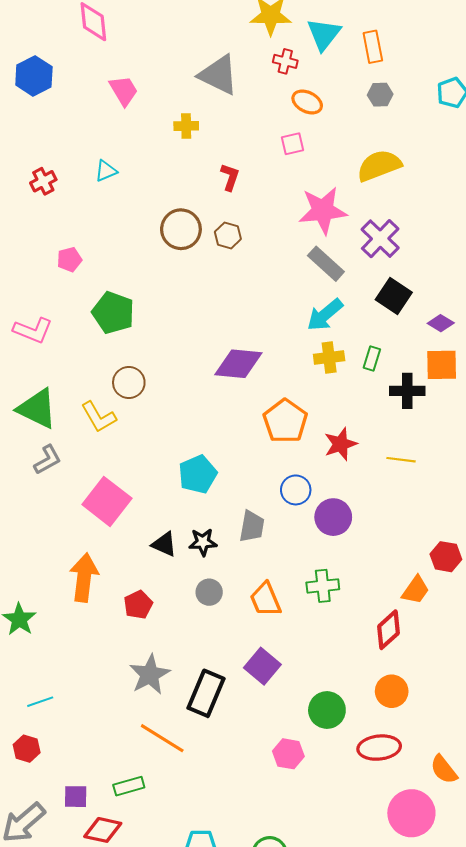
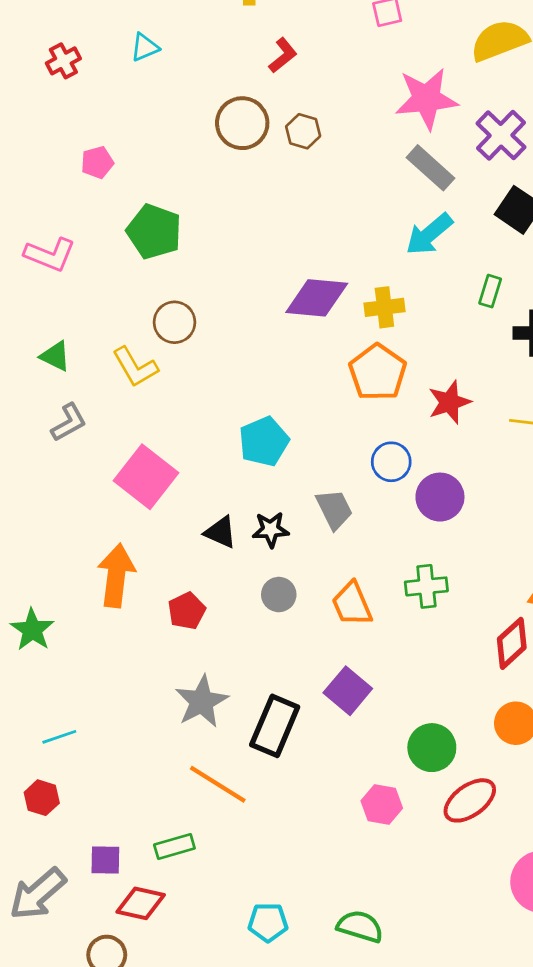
red L-shape: (230, 177) -> (283, 55), moved, turned 32
yellow cross: (329, 358) -> (384, 307), moved
green triangle: (37, 409) -> (55, 356), size x0.6
gray trapezoid: (252, 526) -> (334, 509), turned -36
red ellipse: (379, 748) -> (470, 800), moved, turned -30

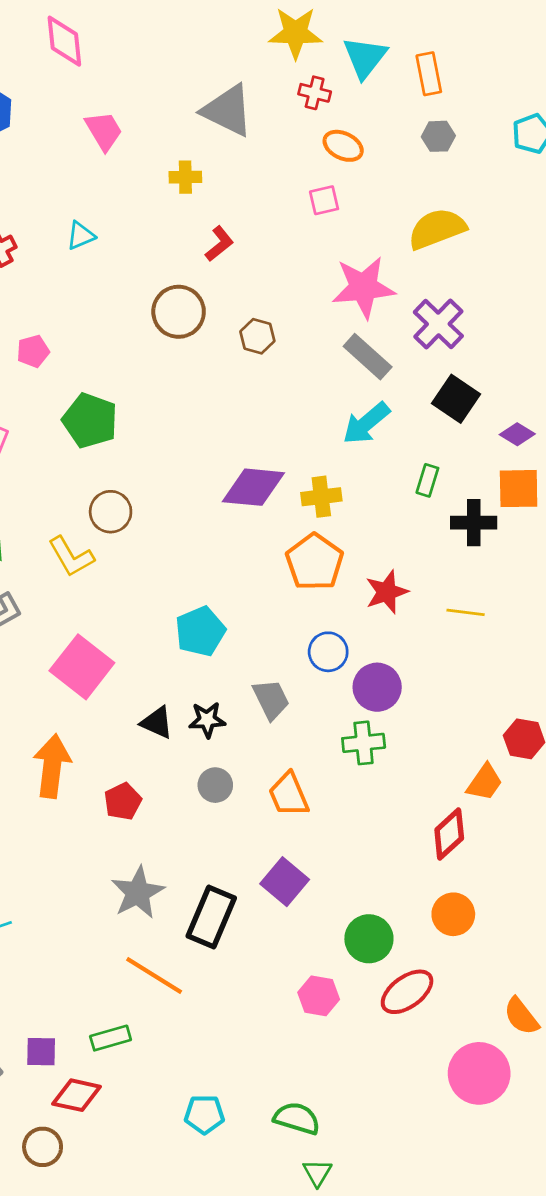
brown hexagon: (303, 131) -> (257, 336), moved
green cross: (426, 586) -> (364, 743), moved

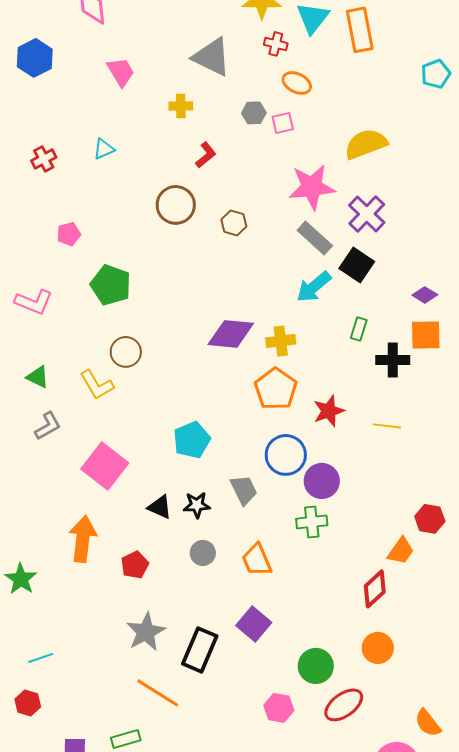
orange rectangle: (429, 74) -> (360, 30), size x1.4
gray hexagon: (438, 136) -> (254, 113), moved
black square: (456, 399) -> (357, 265), moved
blue circle: (328, 652) -> (286, 455), size x1.4

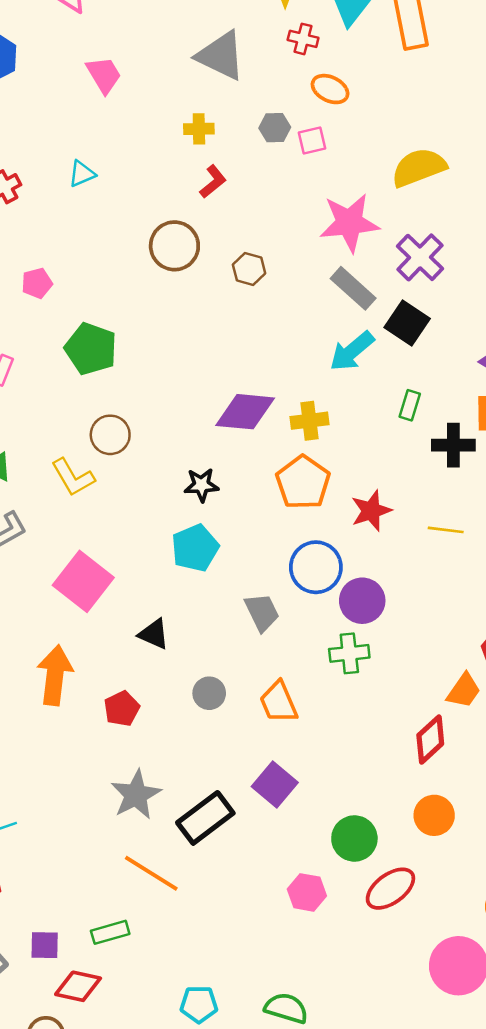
yellow cross: (181, 106) -> (199, 129), moved
black star: (197, 505) -> (201, 485), moved
black rectangle: (200, 650) -> (205, 818), turned 30

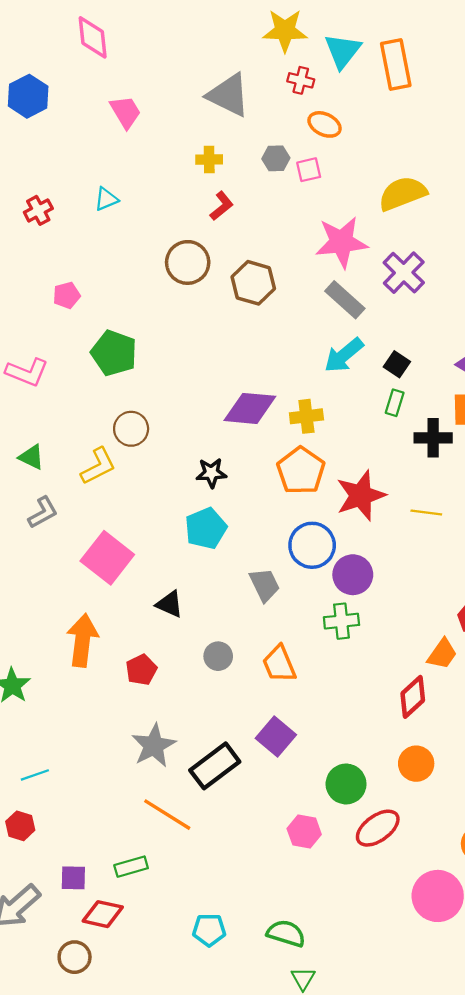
brown hexagon: (249, 269) -> (253, 283), size x1.5
black square: (407, 323) -> (397, 364), moved, size x0.7
yellow L-shape: (73, 477) -> (98, 466), turned -87
red star: (371, 511) -> (361, 496), size x1.4

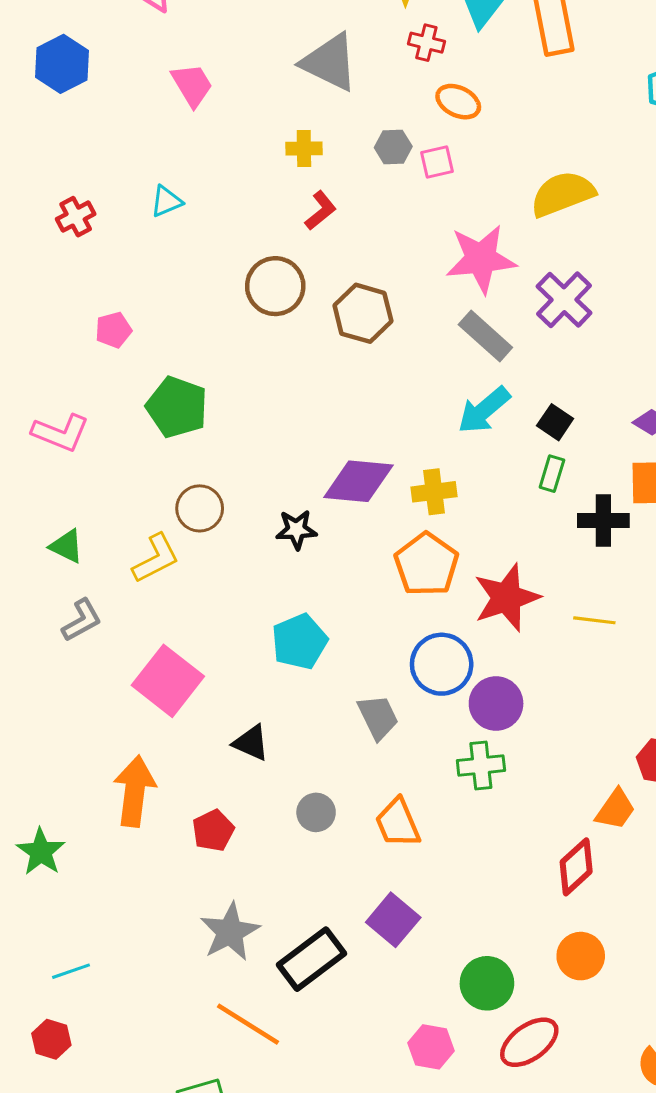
black star: (211, 473) -> (296, 530), moved

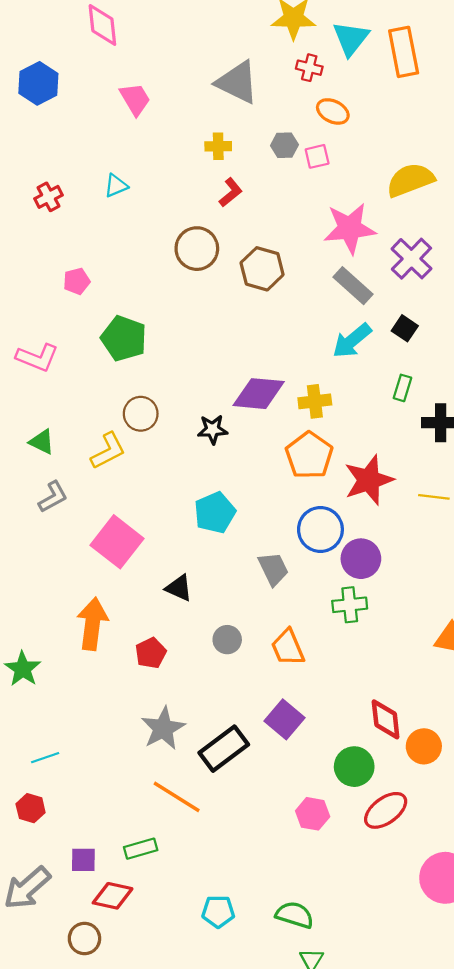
black square: (555, 422) -> (405, 328), moved
red diamond: (576, 867) -> (386, 719), moved, turned -54

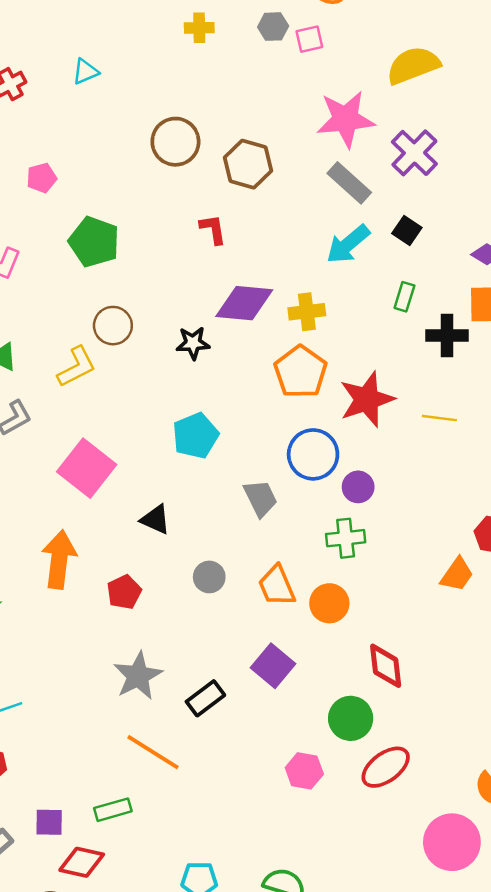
red L-shape: (231, 192) -> (213, 229), moved, turned -60
purple circle: (361, 559) -> (358, 487), size x0.7
orange circle: (424, 746) -> (329, 603), moved
black rectangle: (224, 749) -> (205, 698), size x0.7

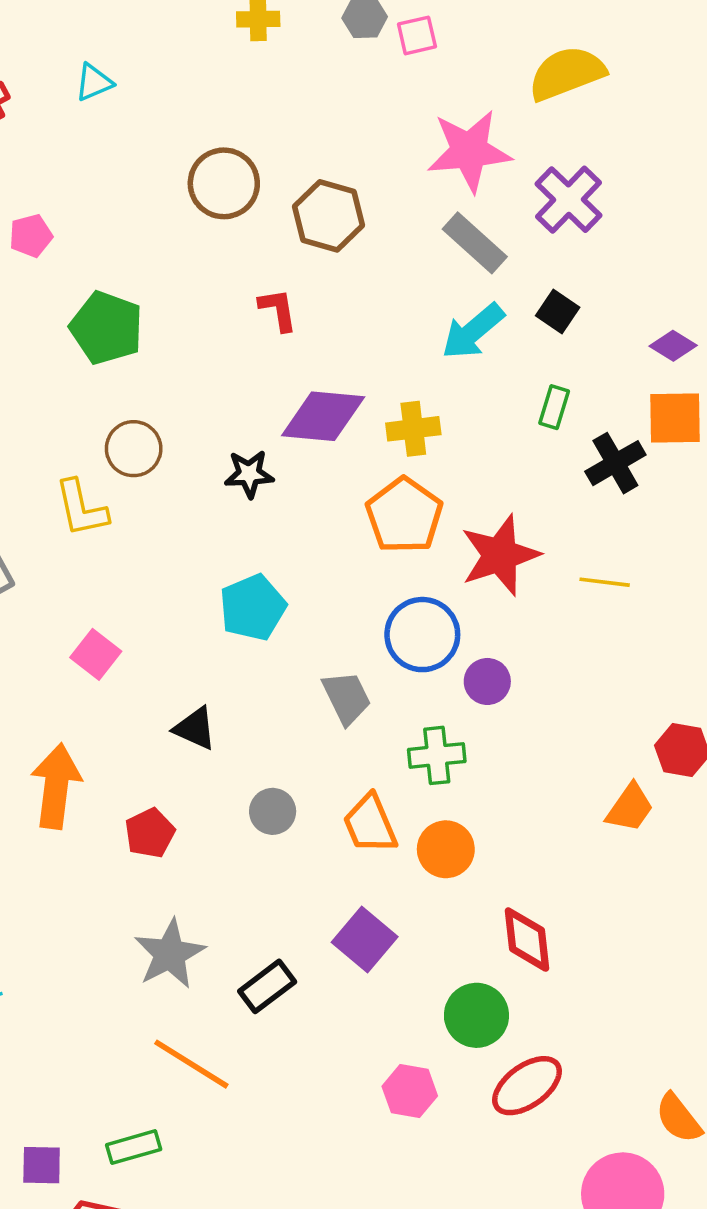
black cross: (447, 336) -> (615, 463), turned -30
yellow L-shape: (77, 367) -> (81, 508), turned 105
pink square: (87, 468) -> (96, 654), size x0.6
green cross: (346, 538) -> (437, 755), moved

